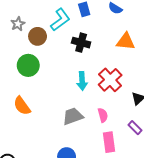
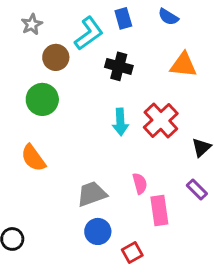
gray star: (18, 24) -> (32, 24), moved
pink semicircle: (103, 115) -> (140, 183), moved
gray trapezoid: (73, 116) -> (92, 194), moved

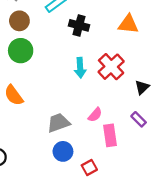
brown circle: (56, 57) -> (19, 21), moved
pink semicircle: (140, 183) -> (95, 115), turned 56

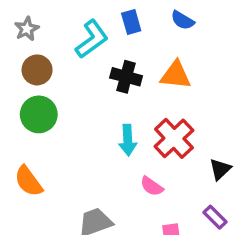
orange triangle: (128, 24) -> (176, 75), moved
pink semicircle: (95, 115) -> (152, 186), moved, turned 84

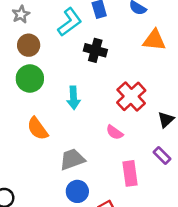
orange triangle: (176, 75) -> (154, 40), moved
cyan arrow: (128, 140) -> (73, 98), moved
orange semicircle: (28, 181) -> (38, 129), moved

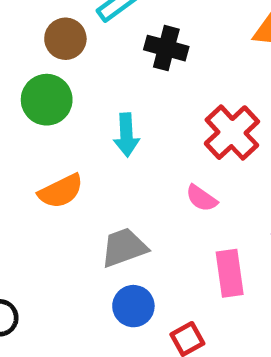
brown circle: (29, 45) -> (65, 39), moved
orange semicircle: (38, 129) -> (61, 191), turned -80

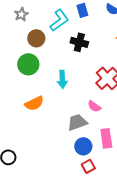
gray trapezoid: (124, 247) -> (77, 122), moved
blue circle: (133, 306) -> (83, 146), moved

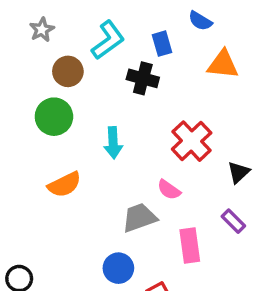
blue rectangle: (82, 10) -> (162, 44), moved
blue circle: (83, 146) -> (118, 268), moved

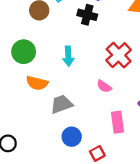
green circle: (54, 117) -> (24, 52), moved
orange semicircle: (64, 185) -> (37, 83), turned 40
gray trapezoid: (139, 218) -> (62, 104), moved

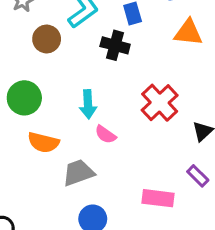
pink semicircle: (104, 86) -> (105, 135), moved
pink rectangle: (117, 122) -> (158, 198), turned -75

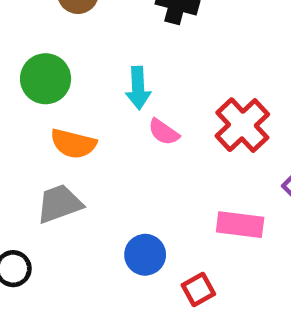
red cross: (160, 103) -> (242, 125), moved
gray trapezoid: (78, 173) -> (59, 204), moved

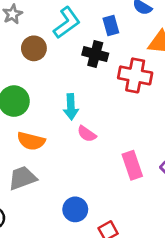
red cross: (242, 125) -> (135, 75), moved, turned -36
pink rectangle: (240, 225) -> (132, 165), moved, turned 64

